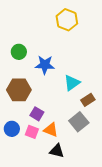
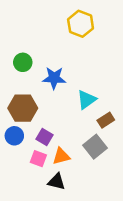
blue circle: (12, 129) -> (14, 136), moved
orange triangle: (51, 130) -> (61, 156), turned -35
black triangle: (57, 151) -> (56, 182), moved

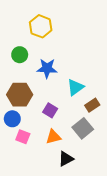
yellow hexagon: (81, 24) -> (41, 26), moved
purple square: (44, 137) -> (50, 110), moved
pink square: (38, 159) -> (23, 137), moved
black triangle: (56, 182) -> (66, 159), moved, turned -42

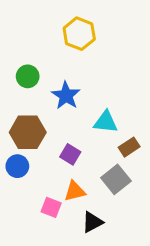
yellow hexagon: (41, 26) -> (79, 34), moved
blue star: (47, 68) -> (66, 95), turned 30
cyan triangle: (75, 87) -> (106, 122), turned 42
pink square: (23, 137) -> (51, 207), moved

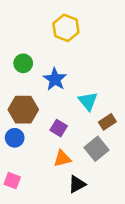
cyan triangle: (106, 122) -> (88, 101), turned 45
pink square: (51, 207) -> (12, 181), moved

